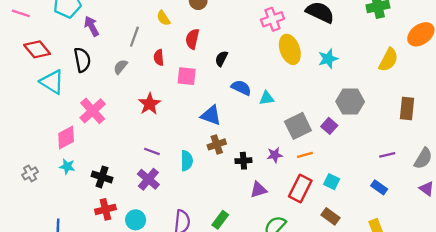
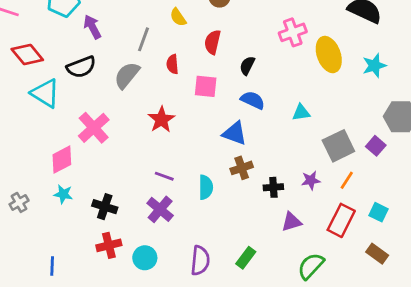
pink cross: (272, 19) -> (293, 32), moved
black semicircle: (82, 60) -> (81, 67), turned 80
gray semicircle: (121, 67) -> (127, 75), size x1.5
blue semicircle: (241, 88) -> (253, 100), moved
orange line: (305, 155) -> (347, 180), turned -42

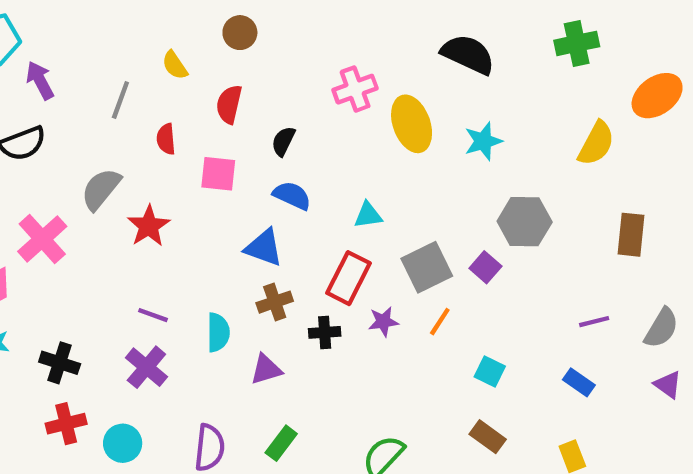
gray semicircle: (127, 75) -> (101, 189), moved
red rectangle: (341, 220) -> (349, 278), moved
purple triangle: (291, 222) -> (266, 369), moved

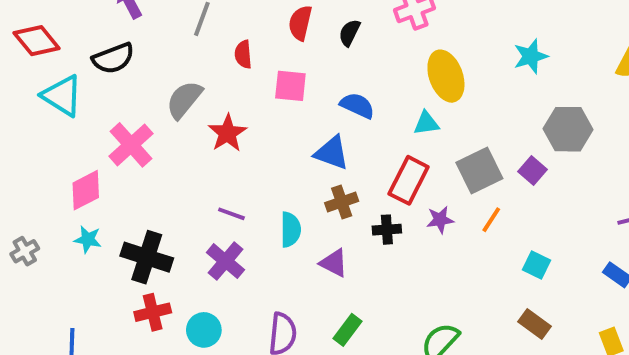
yellow ellipse: (412, 124) -> (446, 76), moved
black semicircle: (283, 141) -> (349, 33), moved
black cross: (60, 363) -> (147, 257), size x1.4
purple triangle: (266, 369) -> (334, 263), turned 44

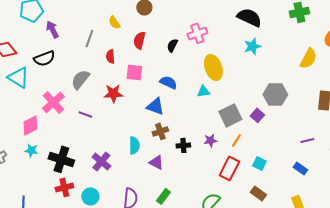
black semicircle: (349, 33) -> (172, 45), moved
cyan star: (531, 56) -> (252, 46), moved
red star: (227, 133) -> (113, 93), moved, turned 30
red rectangle: (409, 180) -> (229, 168), moved
purple line: (231, 214) -> (85, 114), moved

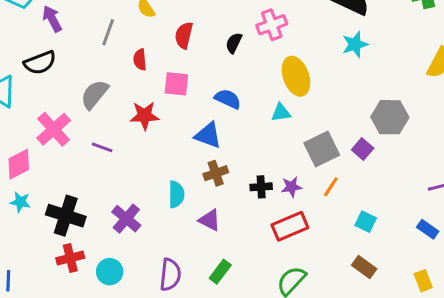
black cross: (183, 145) -> (261, 187), moved
red rectangle: (229, 168) -> (290, 226), moved, turned 40

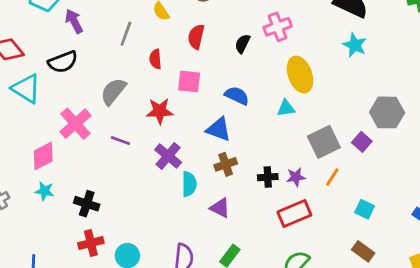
cyan star: (355, 44) -> (355, 45), turned -30
black cross: (66, 216) -> (87, 204), size x0.7
purple cross: (126, 219) -> (168, 156), moved

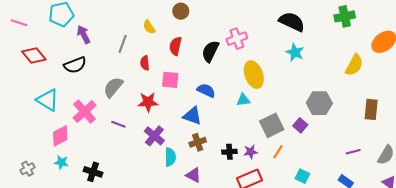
black semicircle: (242, 44) -> (210, 51), size x1.5
cyan triangle: (26, 89) -> (48, 100), moved

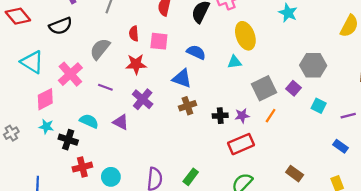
red semicircle: (145, 63) -> (134, 34), moved
cyan semicircle: (170, 157) -> (89, 121), moved, turned -66
black cross: (93, 172) -> (68, 140), moved
purple triangle: (193, 175) -> (121, 122), moved
cyan square: (302, 176) -> (319, 106), moved

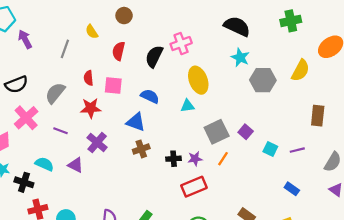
black semicircle: (61, 26) -> (16, 84), moved
gray hexagon: (313, 65) -> (263, 80), moved
purple line: (348, 116) -> (297, 150), moved

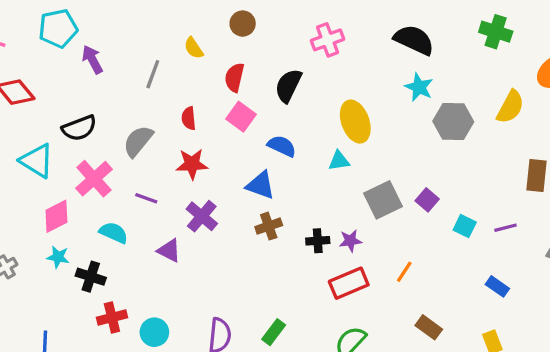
green cross: (291, 21) -> (496, 32), turned 30
pink cross: (181, 44) -> (328, 40), moved
pink square: (113, 85) -> (241, 117), moved, turned 30
orange line: (223, 159) -> (404, 272), moved
cyan semicircle: (44, 164) -> (114, 233), moved

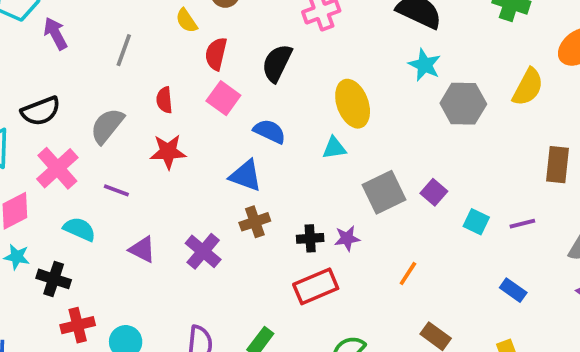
yellow semicircle: (194, 48) -> (187, 21), moved
purple cross: (202, 216) -> (203, 251), moved
red rectangle: (349, 283) -> (316, 286), moved

